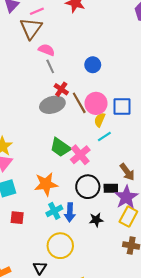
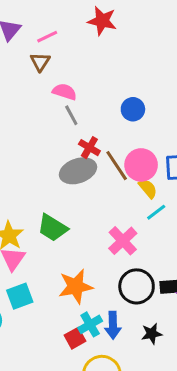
brown triangle: (31, 28) -> (40, 62), size x0.6
yellow semicircle: (100, 120) -> (148, 188), turned 120
green trapezoid: (60, 147) -> (52, 228), moved
red square: (17, 218) -> (75, 338), moved, turned -32

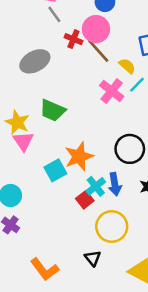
pink circle: (141, 165) -> (96, 29), moved
gray ellipse: (78, 171) -> (35, 61), moved
pink cross: (123, 241) -> (112, 91), moved
cyan square: (20, 296) -> (55, 170), moved

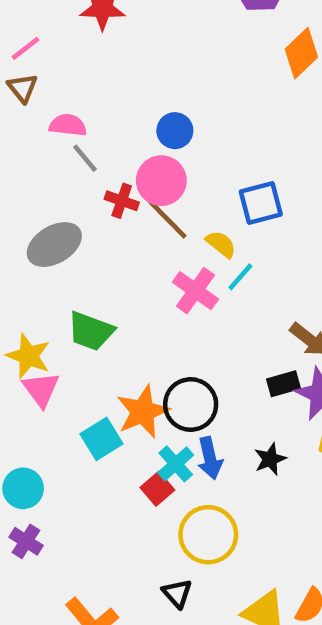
black circle: (130, 149) -> (191, 405), moved

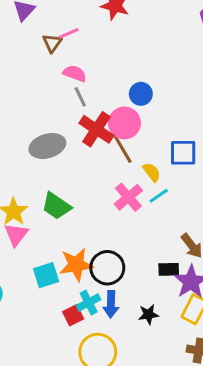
pink line: (25, 48) -> (69, 33), moved
red cross: (122, 201) -> (96, 129), size x1.6

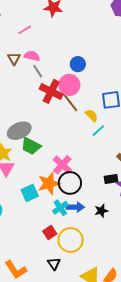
brown triangle: (52, 43) -> (14, 59), moved
gray ellipse: (47, 146) -> (19, 131), moved
pink cross: (128, 197) -> (62, 165), moved
blue arrow: (111, 304) -> (75, 207), turned -84
red square: (73, 315) -> (50, 232), moved

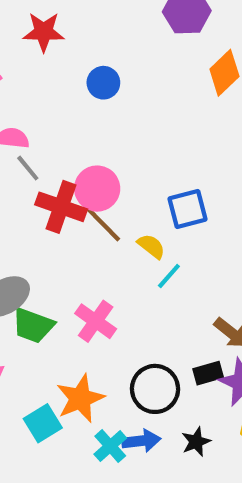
blue circle: (78, 64) -> (103, 83), moved
pink cross: (62, 165) -> (96, 321), moved
black circle: (70, 183) -> (155, 389), moved

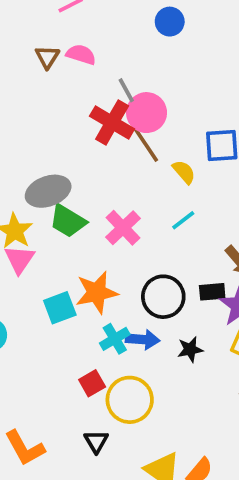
gray line: (28, 168) -> (126, 90), moved
cyan line: (169, 276) -> (183, 220), moved

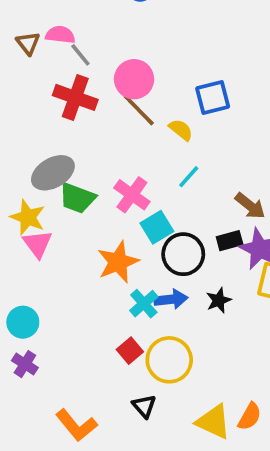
gray line: (126, 90) -> (80, 55), moved
red cross: (112, 122) -> (75, 97), moved
cyan square: (60, 308) -> (157, 227), moved

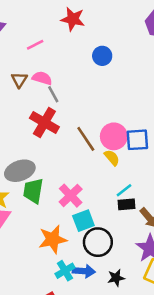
pink circle: (134, 79) -> (114, 136), moved
cyan line: (189, 177) -> (124, 190), moved
green trapezoid: (77, 198) -> (33, 191), turned 68
black rectangle: (230, 241) -> (127, 204), moved

